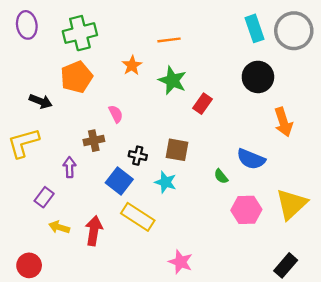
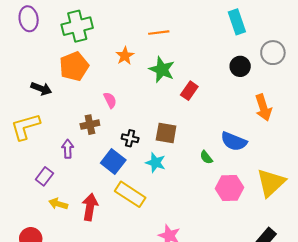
gray circle: (294, 31) -> (273, 53), moved, size x0.7
black circle: (258, 77) -> (240, 66), size x0.7

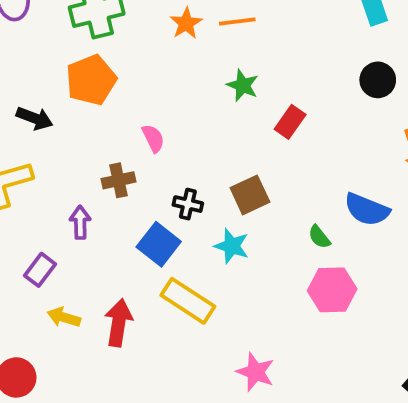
orange star: (125, 56) -> (186, 23), moved
green star: (162, 70) -> (243, 85), size x0.7
brown square: (166, 133) -> (250, 195), turned -35
pink hexagon: (230, 188) -> (332, 290), moved

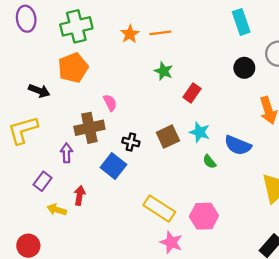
brown cross: (119, 180) -> (89, 128), size x1.5
cyan star: (232, 246) -> (200, 132), moved
pink hexagon: (332, 290) -> (204, 216), moved
yellow rectangle: (188, 301) -> (159, 209), moved
red arrow: (119, 323) -> (80, 195), moved, size x0.7

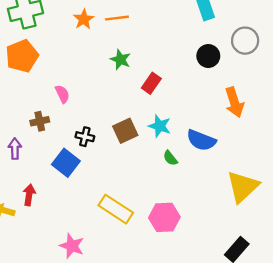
brown cross: (89, 128) -> (40, 121), size x0.6
pink star: (171, 242) -> (72, 246), moved

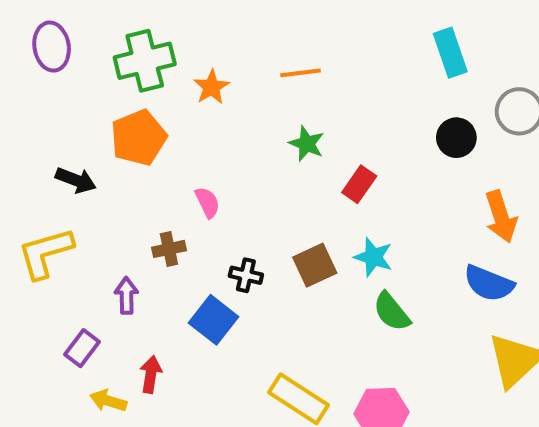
orange star: (84, 19) -> (211, 87), moved
blue semicircle: (201, 140) -> (489, 283), moved
green semicircle: (170, 158) -> (392, 312), size x1.5

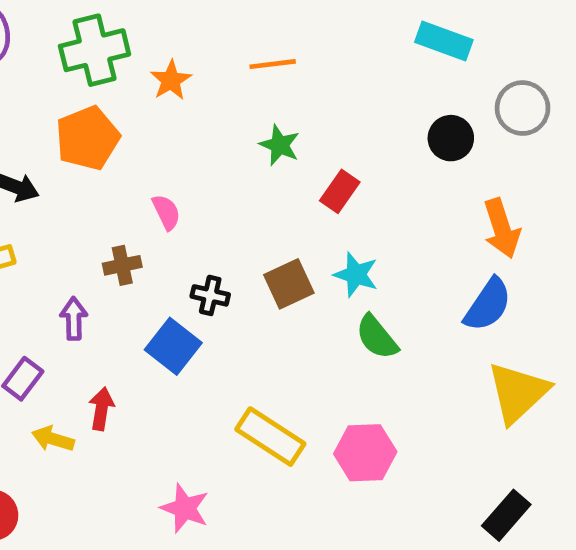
cyan rectangle: (450, 53) -> (444, 41), turned -51
blue semicircle: (489, 283) -> (488, 305), turned -78

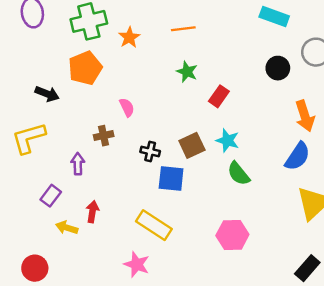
blue square: (173, 346) -> (171, 179), moved, turned -32
yellow rectangle: (270, 437) -> (154, 225), moved

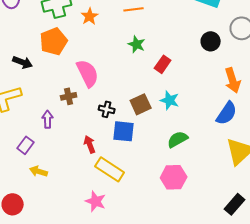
pink semicircle: (127, 107) -> (88, 73), size x1.8
green semicircle: (239, 174) -> (178, 139), moved, turned 100
red arrow: (92, 212) -> (90, 144), moved, turned -30

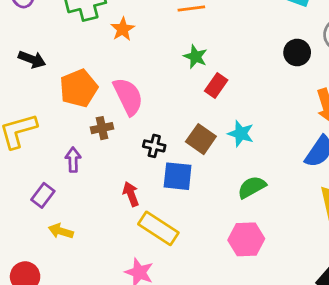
orange star: (90, 16) -> (123, 29), moved
orange pentagon: (54, 41) -> (79, 88), moved
black arrow: (23, 62) -> (32, 59), moved
red rectangle: (163, 64) -> (216, 85), moved
brown square: (141, 104) -> (201, 139), turned -30

